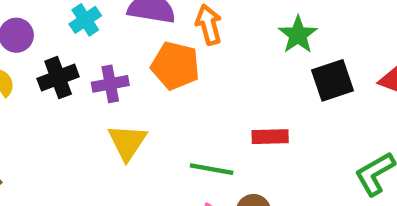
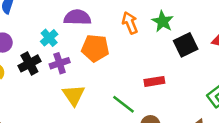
cyan cross: (85, 20) -> (49, 38), moved
orange arrow: (209, 25) -> (130, 23), moved
green line: (212, 169) -> (123, 104), turned 35

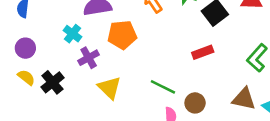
black cross: (29, 63) -> (52, 82), moved
red rectangle: (154, 81) -> (203, 52), moved

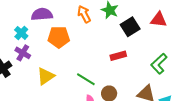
purple cross: (89, 58) -> (23, 53), moved, turned -35
yellow triangle: (110, 88) -> (46, 76), turned 36

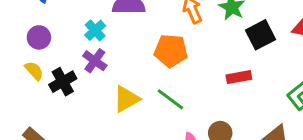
orange pentagon: (59, 37) -> (171, 51), moved
green line: (86, 79) -> (170, 99), moved

